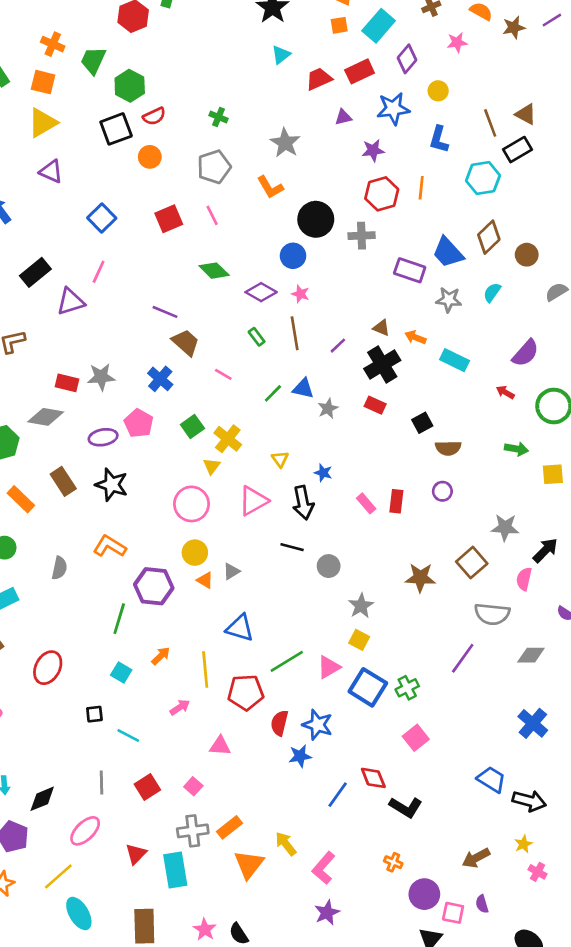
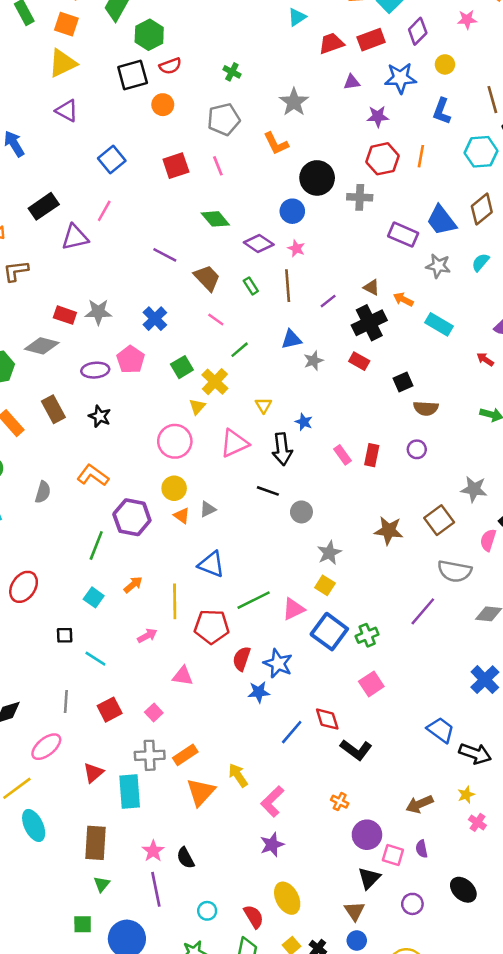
brown trapezoid: (186, 342) -> (207, 278), moved
blue triangle: (303, 388) -> (291, 339), turned -30
green line: (273, 393) -> (240, 350), moved
black star: (112, 485) -> (100, 416), size x0.7

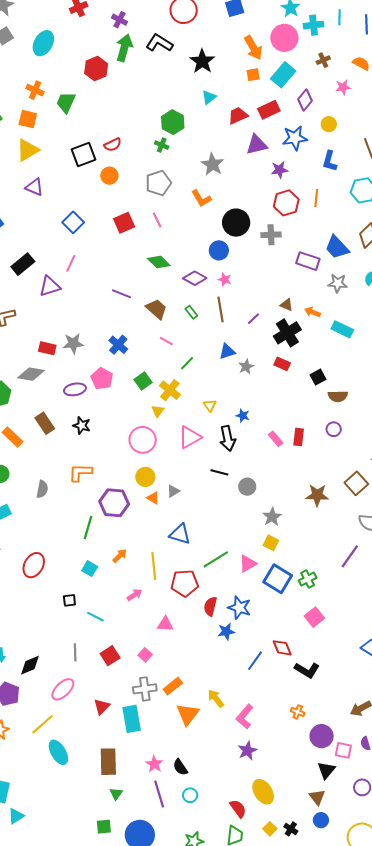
green hexagon: (149, 35) -> (173, 122), moved
purple triangle: (352, 82) -> (257, 145), size x1.6
orange L-shape: (93, 475) -> (80, 472), turned -30
cyan circle: (207, 911) -> (190, 795), moved

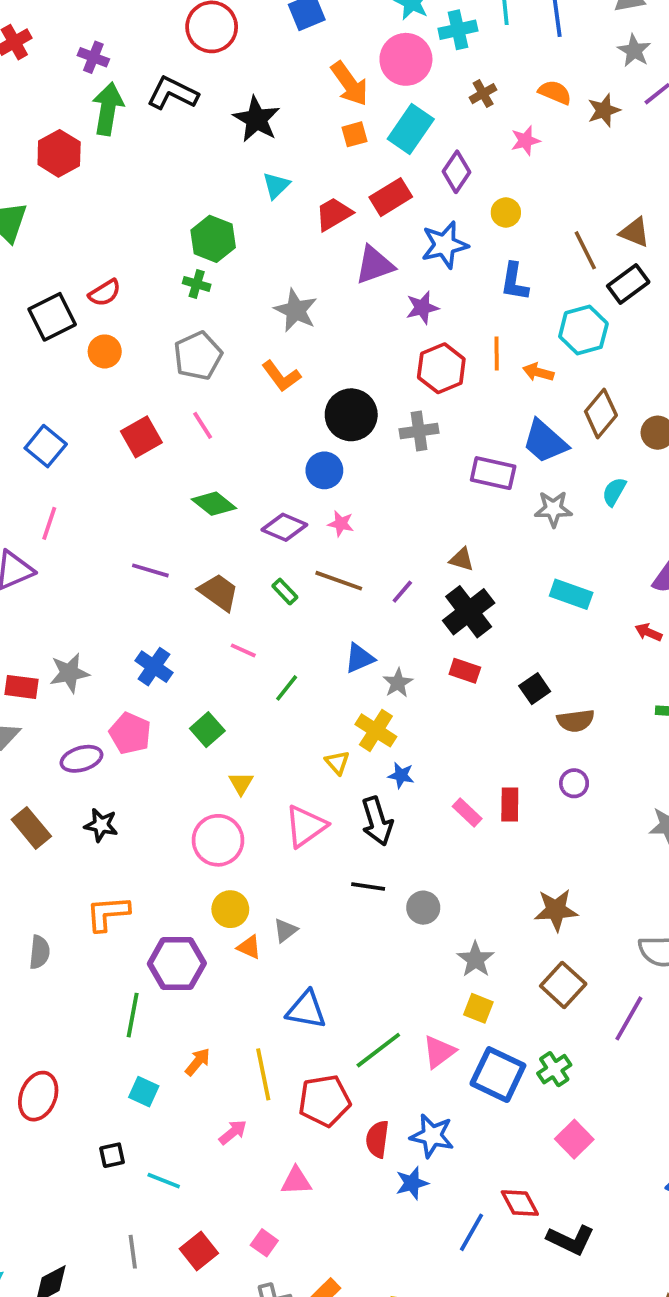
brown line: (220, 309) -> (339, 581), turned -55
orange arrow: (312, 312) -> (538, 372), moved
yellow cross: (170, 390) -> (376, 730), moved
brown square: (356, 483) -> (563, 985), moved

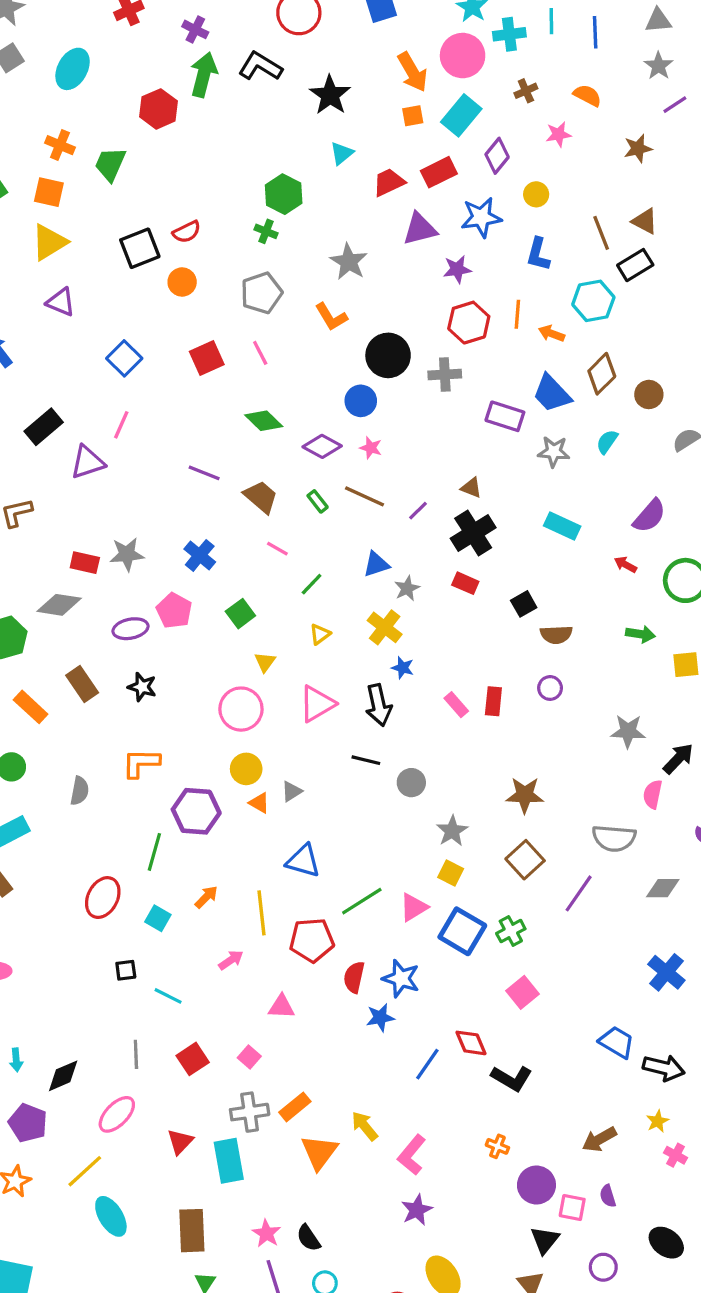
brown star: (604, 110) -> (638, 149), moved
yellow triangle: (337, 763) -> (320, 634), moved, turned 30
red ellipse: (38, 1096) -> (103, 898), moved

